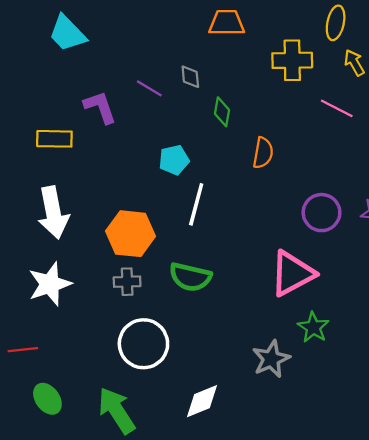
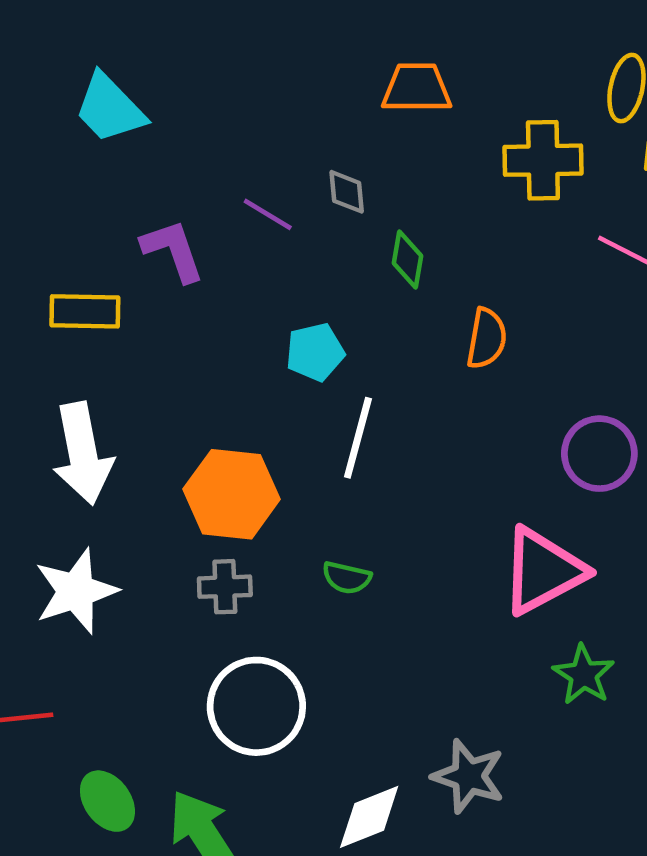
green semicircle: (190, 277) -> (347, 578), size x0.6
gray star: (271, 359) -> (469, 776), moved, turned -30
green ellipse: (47, 399) -> (107, 801), moved

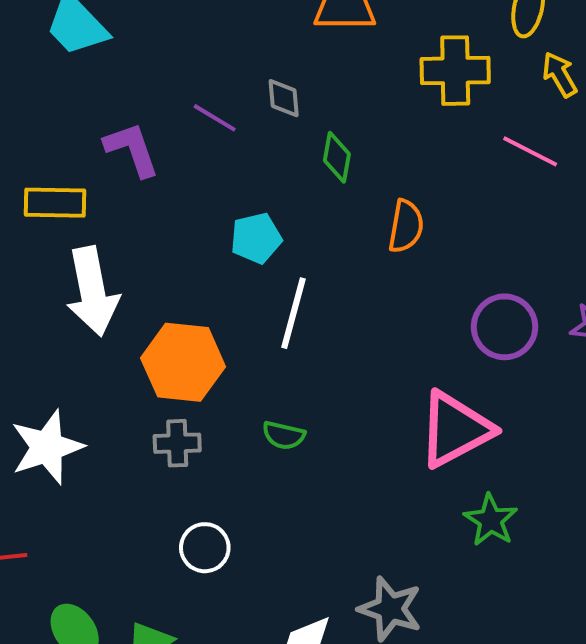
white arrow: (83, 454) -> (92, 291), moved
white circle: (256, 706) -> (205, 548), size x0.6

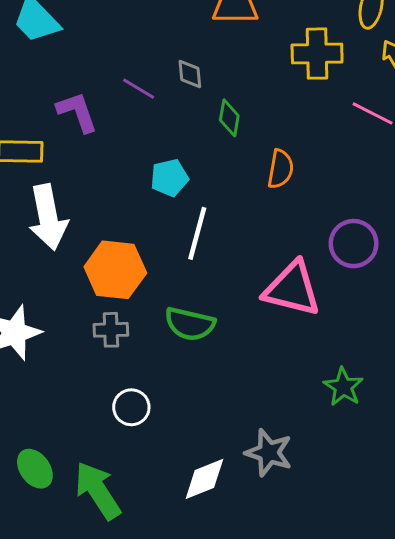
pink triangle: (455, 429) -> (292, 289), moved, turned 42
green semicircle: (284, 435) -> (190, 324), size x1.6

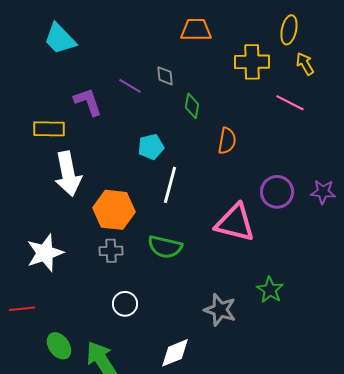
gray star: (269, 453) -> (220, 310), moved

